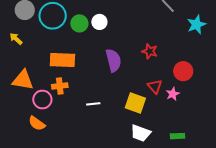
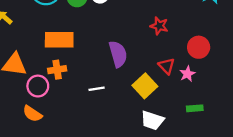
purple semicircle: (113, 60) -> (118, 54), moved
yellow square: (135, 103) -> (145, 86), turned 30
green rectangle: (177, 136) -> (195, 108), moved

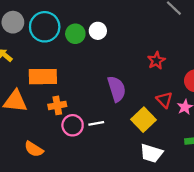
red star: (159, 26) -> (156, 61), turned 30
orange rectangle: (59, 40) -> (43, 77), moved
pink circle: (38, 86) -> (73, 125), moved

